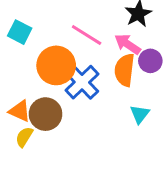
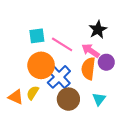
cyan square: (20, 32) -> (37, 36), moved, turned -35
brown circle: (46, 114) -> (68, 99), moved
yellow semicircle: (24, 137) -> (33, 93), moved

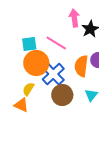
cyan square: (37, 36) -> (29, 44), moved
pink arrow: (91, 51) -> (74, 18), moved, turned 48
orange triangle: (16, 97) -> (21, 105), moved

